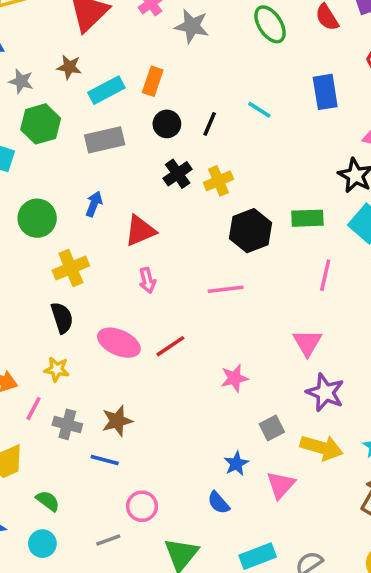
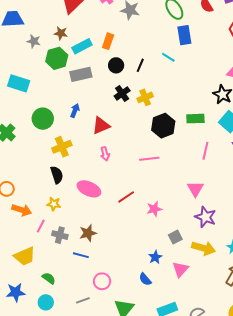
blue rectangle: (325, 92) -> (184, 35), moved
green hexagon: (41, 124) -> (57, 58), moved
red line: (170, 346) -> (126, 197), moved

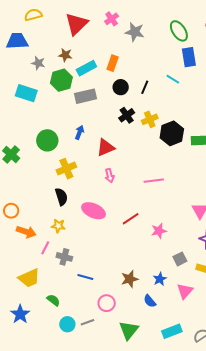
cyan rectangle: (19, 83) -> (26, 93), moved
black hexagon: (163, 126) -> (172, 133), moved
brown star: (88, 233) -> (130, 279), moved
blue star: (16, 292) -> (20, 314), turned -30
cyan circle: (46, 302) -> (67, 324), moved

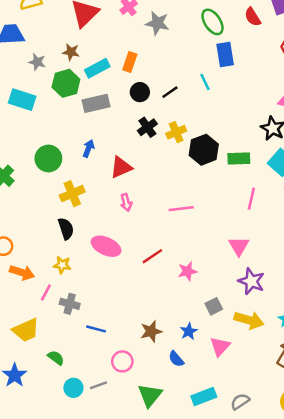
cyan line: (173, 79) -> (205, 82), turned 32
black line: (145, 87) -> (170, 92), turned 32

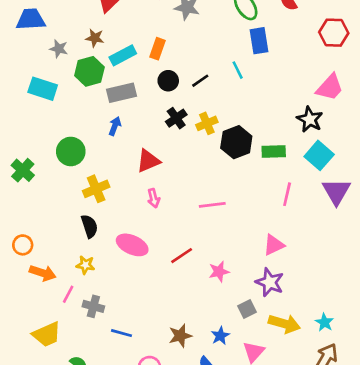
blue arrow: (88, 148) -> (115, 126), moved
pink triangle: (239, 246) -> (274, 245), turned 35
purple star: (251, 281) -> (270, 282), moved

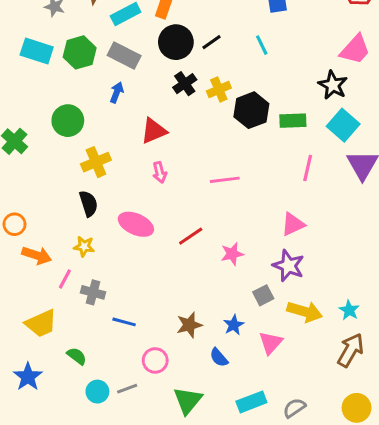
cyan line: (238, 70) -> (262, 45), moved
green hexagon: (89, 71) -> (80, 52), moved
black circle: (168, 81) -> (176, 42), size x1.5
gray rectangle: (121, 93) -> (124, 55), turned 40

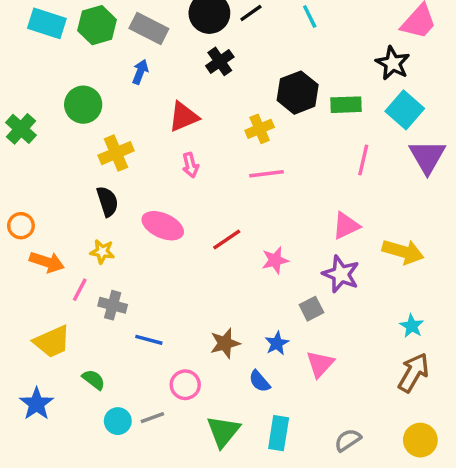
yellow cross: (219, 89) -> (260, 129), moved
yellow arrow: (305, 312) -> (403, 252), moved
cyan rectangle: (251, 402) -> (279, 433), moved, turned -60

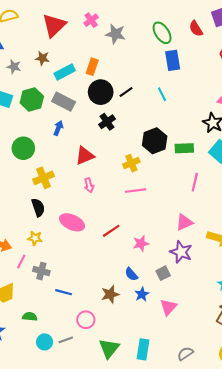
green semicircle: (94, 380) -> (30, 317), turned -32
blue semicircle: (260, 381) -> (131, 274), moved

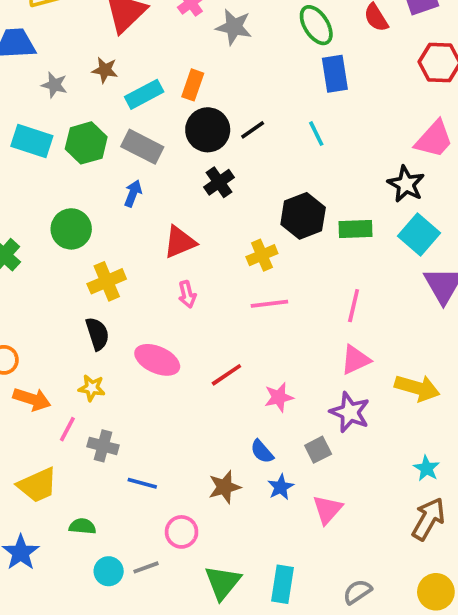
pink line: (195, 182) -> (354, 306), moved

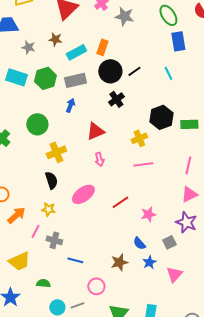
gray rectangle: (142, 147) -> (75, 80), turned -40
pink ellipse: (157, 360) -> (83, 194), turned -60
orange arrow: (32, 399) -> (16, 215), turned -60

